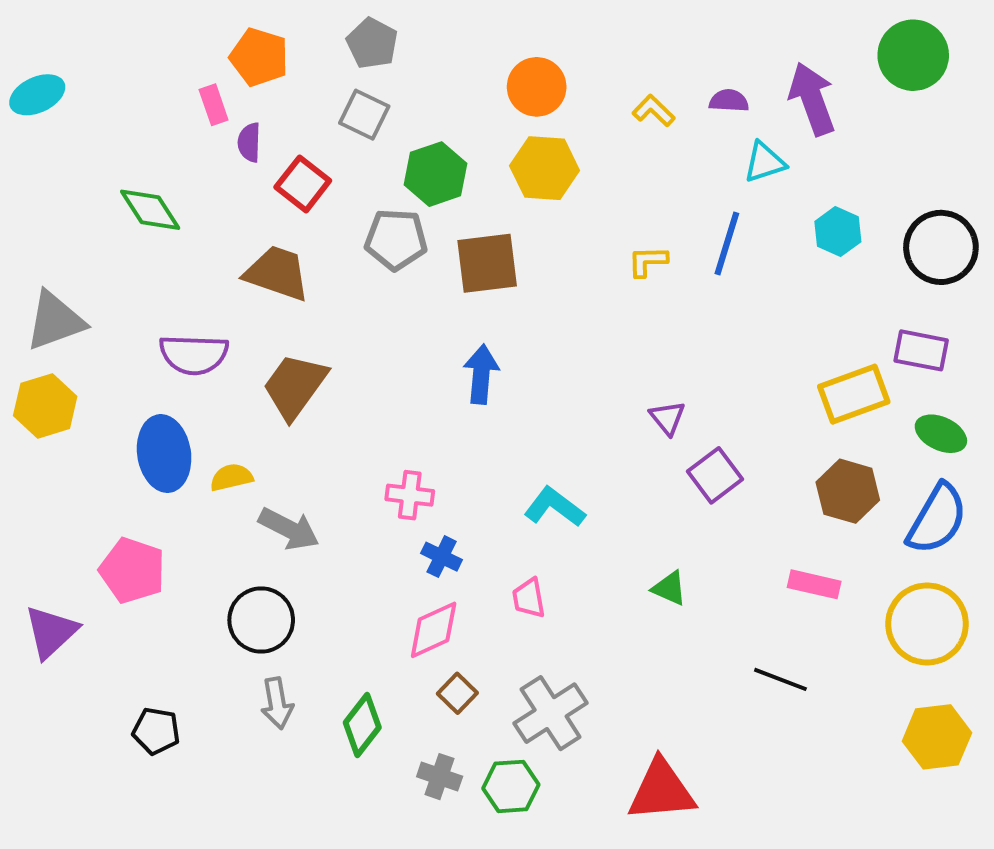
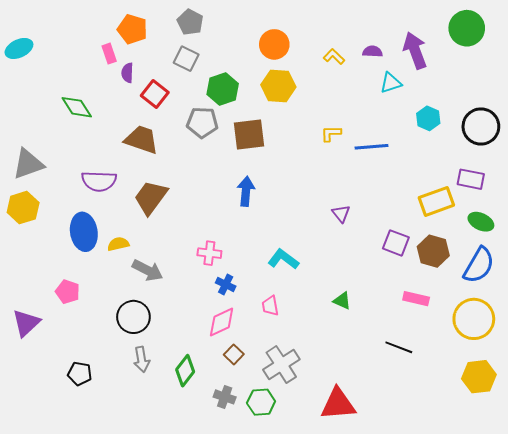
blue line: (727, 243) -> (372, 147), moved, turned 68
purple square: (715, 475) -> (396, 243), moved, turned -32
pink pentagon: (132, 570) -> (68, 292), size x0.7

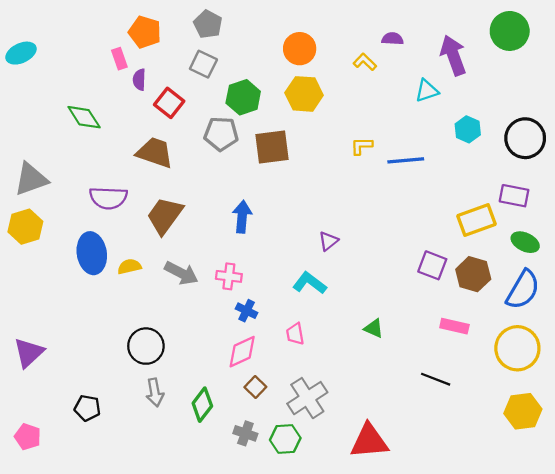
purple semicircle: (373, 52) -> (392, 39), moved
blue arrow: (246, 191) -> (242, 217), moved
purple triangle: (341, 214) -> (328, 241), moved, turned 30
gray arrow: (148, 270) -> (181, 273), moved
pink pentagon: (68, 292) -> (28, 437), moved

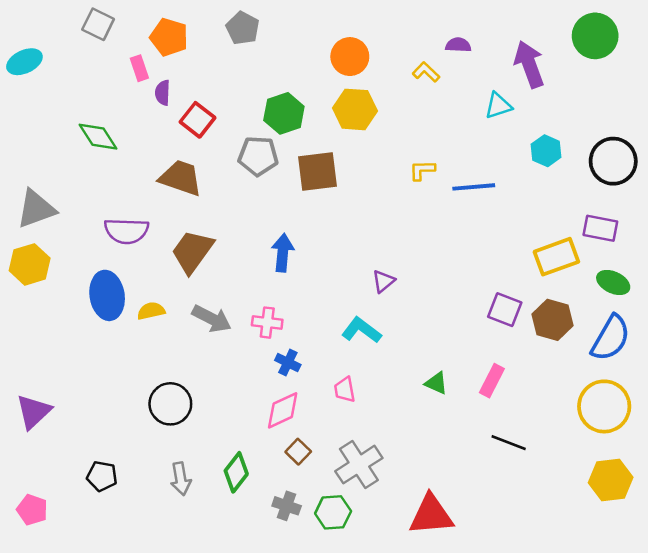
gray square: (203, 64) -> (98, 24), moved
pink rectangle: (454, 326) -> (492, 381), moved, turned -76
gray arrow: (155, 392) -> (181, 479), moved

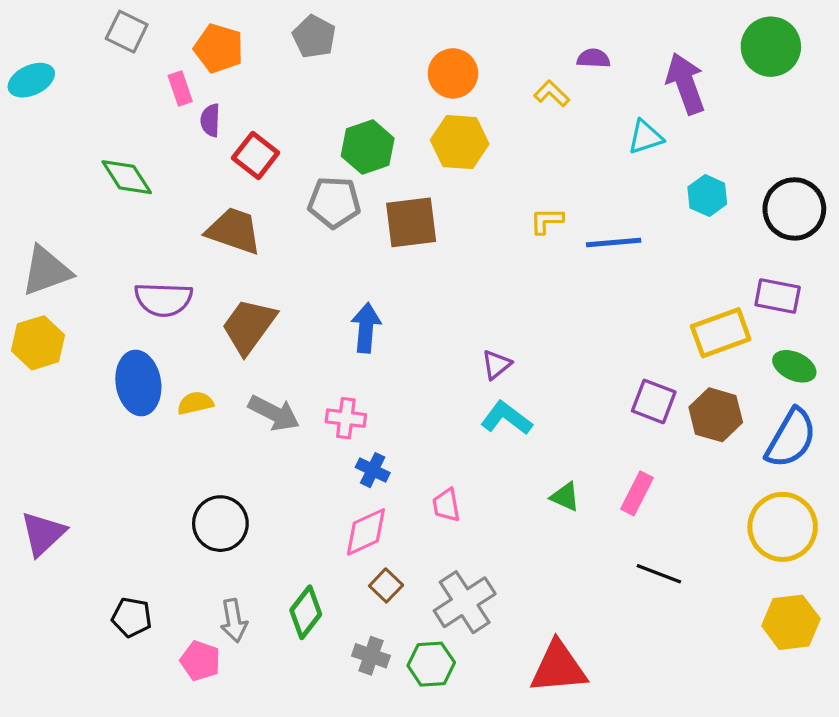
cyan L-shape: (361, 330) -> (507, 418), moved
pink pentagon: (32, 510) -> (200, 661), moved

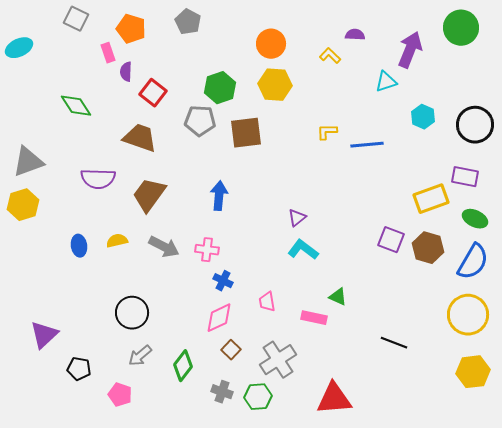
purple arrow: (686, 83) -> (410, 50), turned 42
blue ellipse: (138, 383) -> (79, 246), moved, size x0.6
pink rectangle: (637, 493) -> (314, 318), moved, turned 75
purple triangle: (43, 534) -> (44, 335), moved
gray arrow: (234, 621) -> (140, 356), moved, turned 60

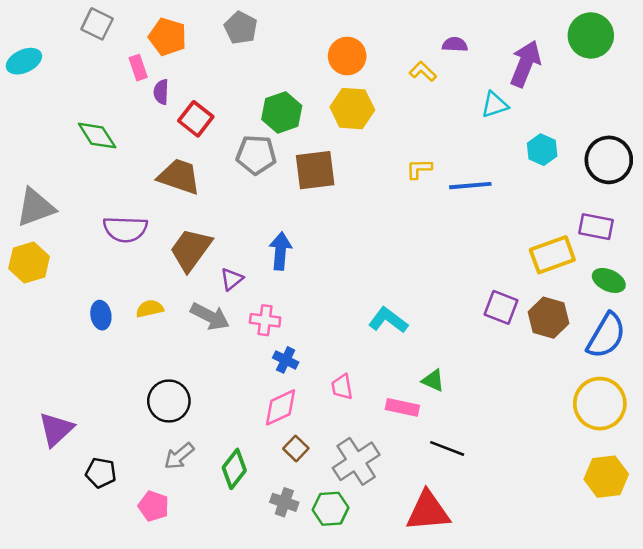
purple triangle: (297, 218) -> (232, 279), moved
black line: (394, 343) -> (447, 448), moved

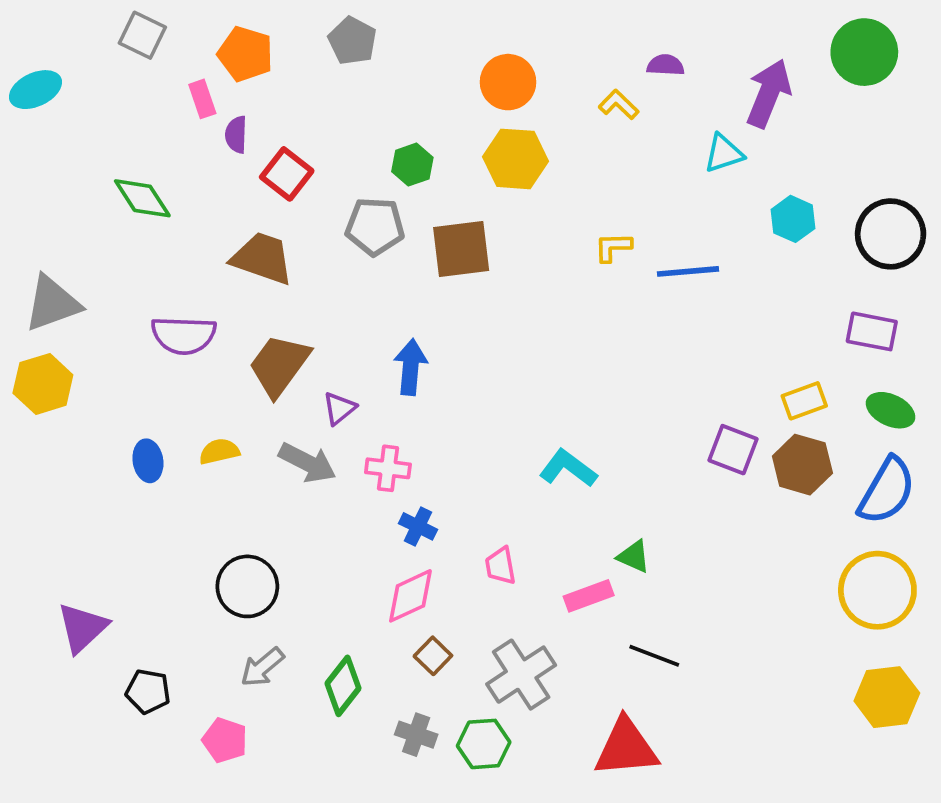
green hexagon: (282, 112) -> (412, 165), size x0.7
yellow rectangle: (552, 255) -> (804, 401), moved, size x0.7
pink rectangle: (402, 407) -> (589, 596), turned -32

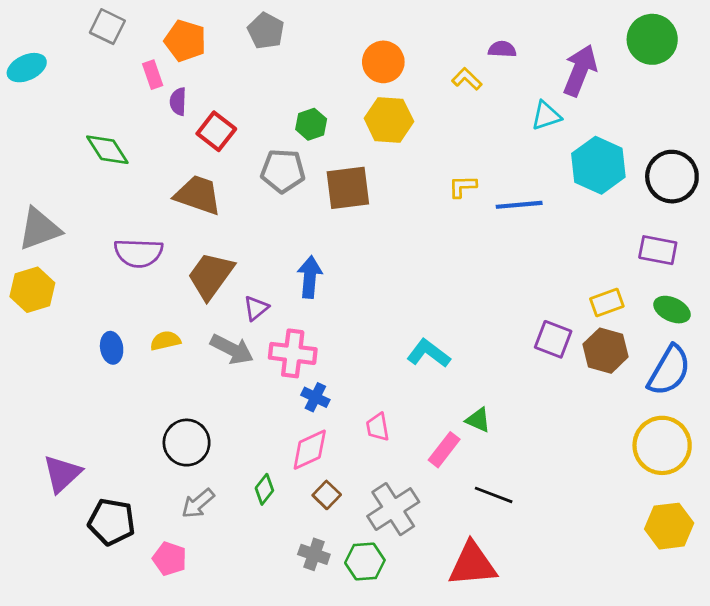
cyan hexagon: (793, 219) -> (598, 165), size x1.6
pink cross: (388, 468) -> (293, 353), size x1.4
pink rectangle: (589, 596) -> (444, 450), turned -32
green diamond: (343, 686) -> (264, 489), moved, size x0.7
black pentagon: (148, 691) -> (112, 522), size x1.4

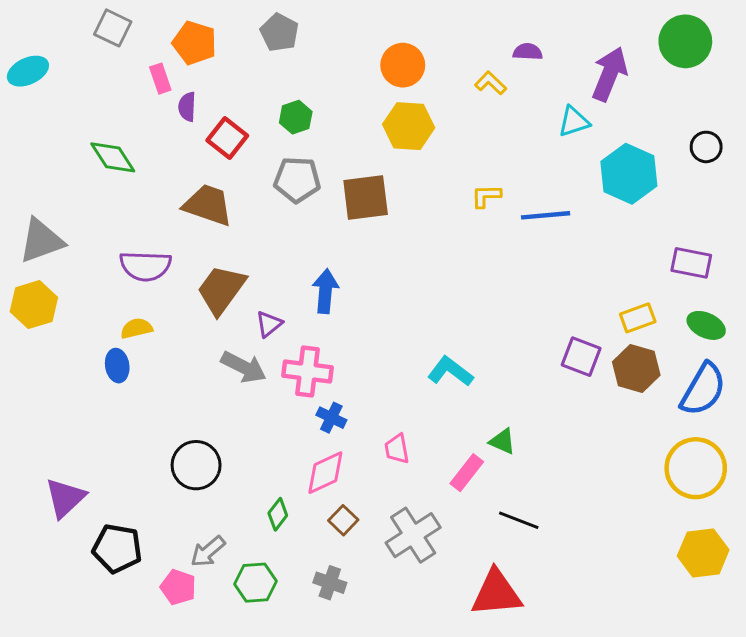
green hexagon: (311, 124) -> (296, 117), moved
black circle: (672, 177) -> (706, 147), moved, size x0.6
yellow semicircle: (165, 341) -> (137, 328), moved
gray arrow: (198, 503) -> (208, 551), moved
green hexagon: (365, 561) -> (256, 583), moved

